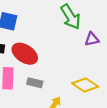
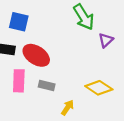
purple triangle: (92, 39) -> (106, 40), turned -32

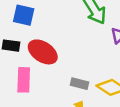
gray rectangle: (47, 85) -> (80, 84), moved

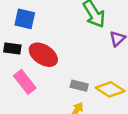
pink rectangle: (24, 80) -> (25, 82), turned -40

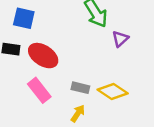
pink rectangle: (25, 82) -> (39, 90), moved

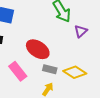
red ellipse: (43, 56) -> (38, 49), moved

